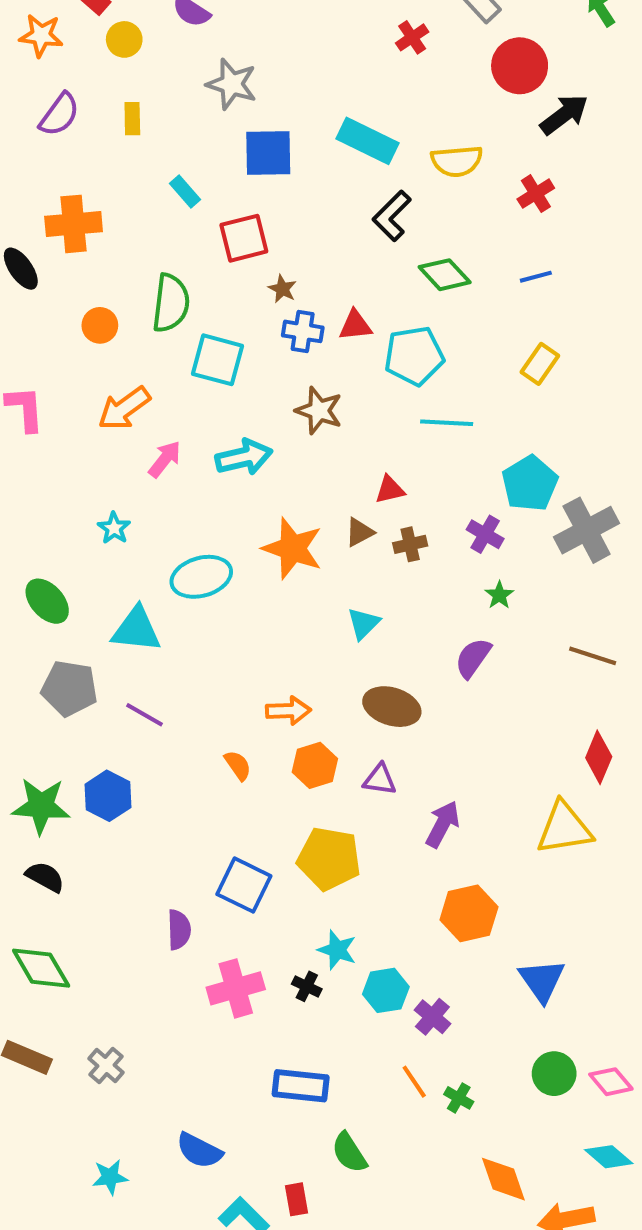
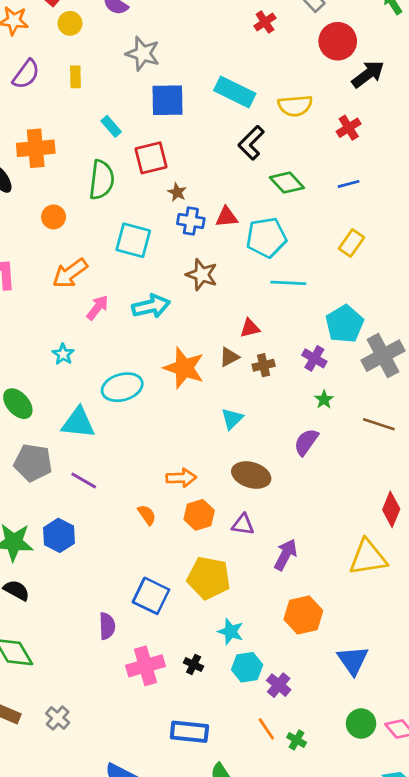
green semicircle: (171, 303) -> (102, 180), moved
brown line: (593, 656) -> (379, 424), moved
cyan star: (337, 950) -> (231, 632), moved

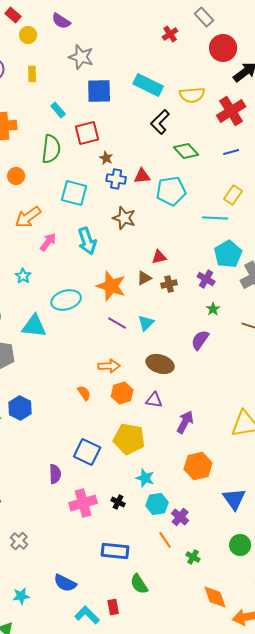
red cross: (349, 128) -> (231, 111), size x1.6
cyan line: (288, 283) -> (215, 218), moved
cyan arrow: (151, 306) -> (87, 241), turned 84
purple line: (84, 481) -> (117, 323), moved
orange line: (266, 729) -> (165, 540), moved

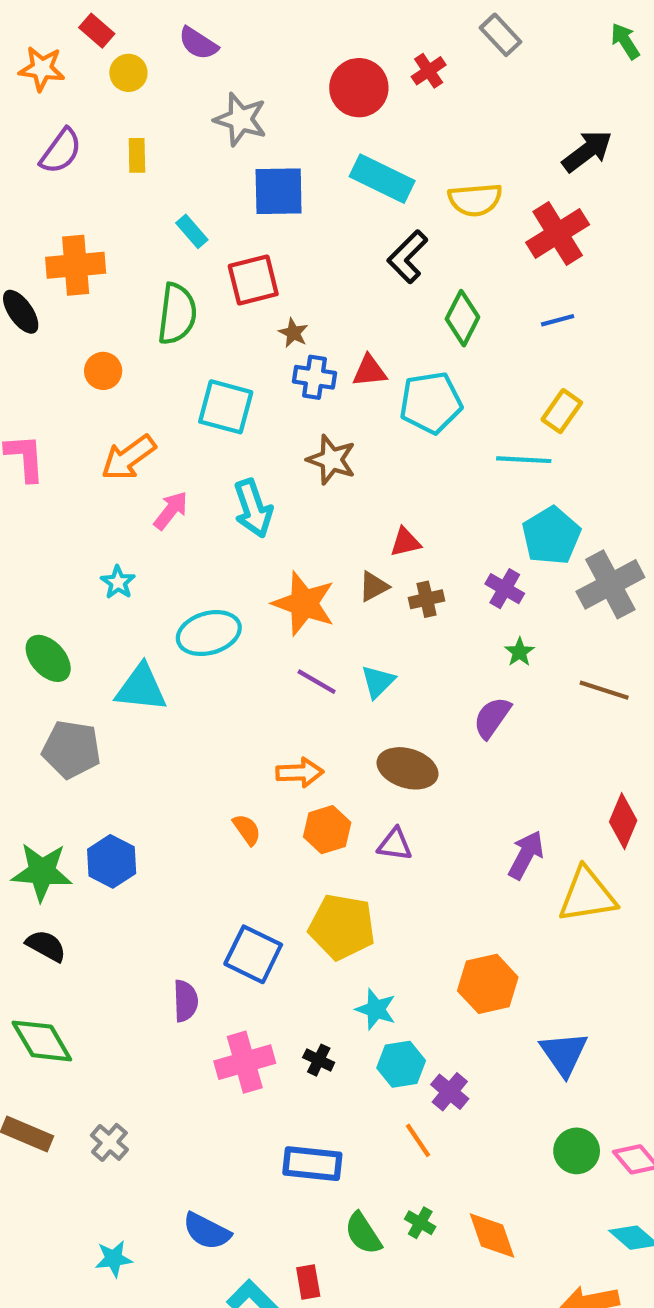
red circle: (223, 48) -> (359, 88), moved
green diamond: (186, 151) -> (462, 318), turned 70
purple arrow: (185, 422) -> (526, 855), moved
green cross: (193, 557) -> (420, 1223), moved
orange diamond: (215, 597) -> (492, 1235), moved

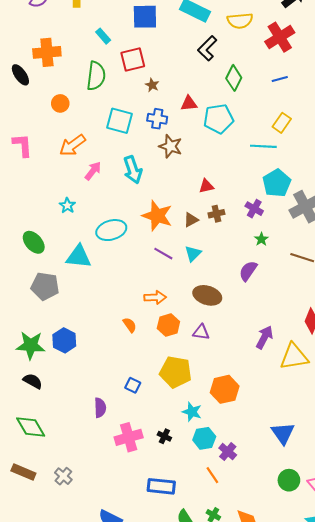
blue cross: (314, 377) -> (157, 119), moved
brown triangle: (374, 587) -> (191, 220), moved
blue square: (253, 954) -> (133, 385), size x0.6
orange hexagon: (488, 984) -> (225, 389), moved

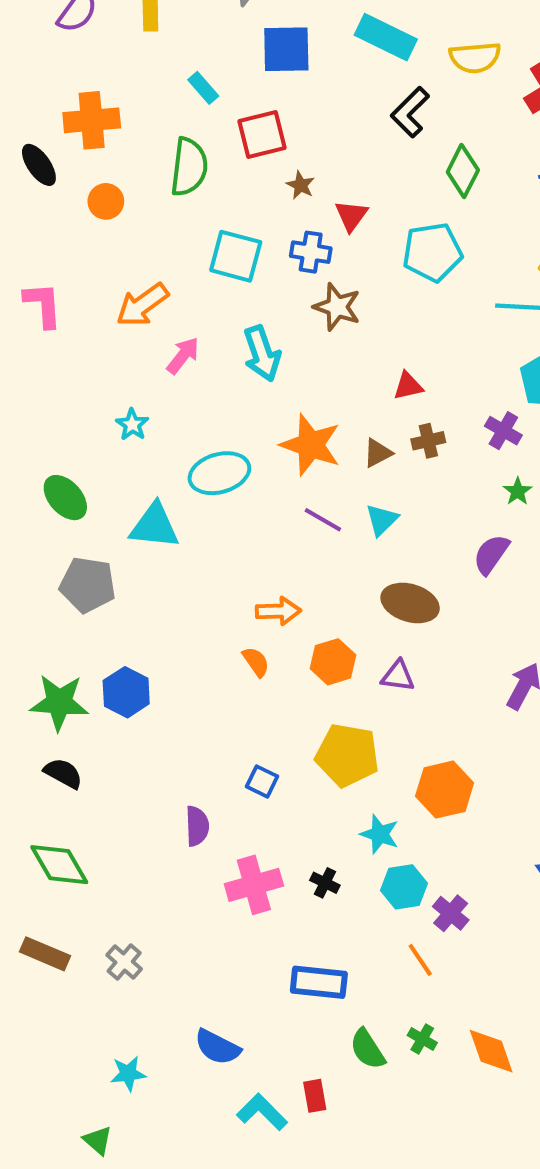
orange circle: (60, 103) -> (106, 201), moved
red triangle: (189, 103) -> (351, 216), moved, turned -48
orange arrow: (155, 297) -> (278, 611), moved

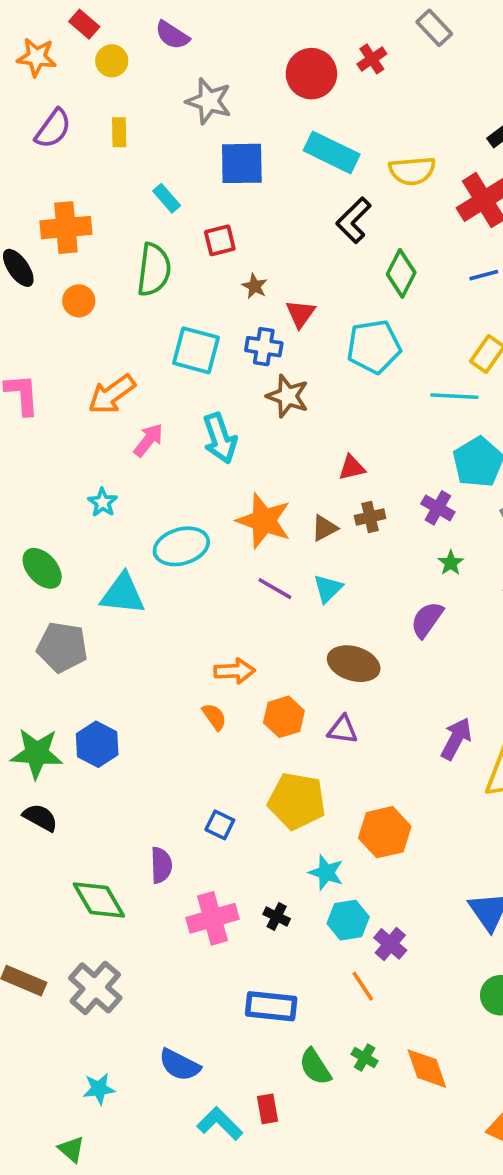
red square: (262, 134) -> (220, 240), size x0.7
green diamond: (59, 865) -> (99, 900), moved
gray cross: (124, 962) -> (95, 988), size x1.6

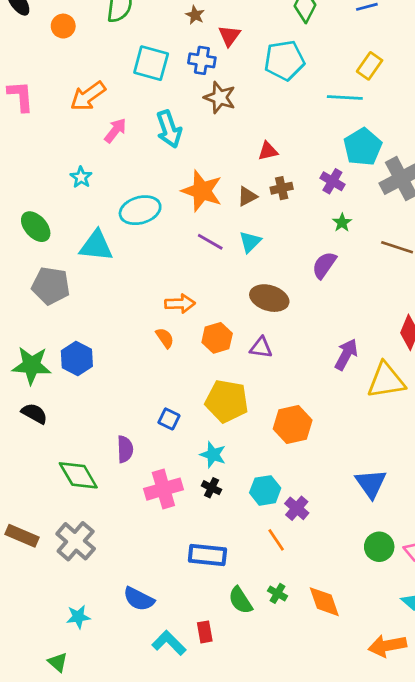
cyan star: (326, 873) -> (213, 455), moved

